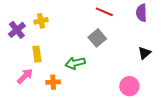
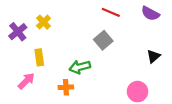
purple semicircle: (141, 13) -> (150, 14), turned -60
yellow cross: (41, 21) -> (43, 22), turned -32
orange cross: (53, 82) -> (66, 87), moved

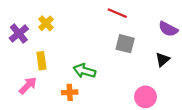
purple semicircle: (150, 14) -> (168, 29), moved
gray square: (103, 40) -> (125, 44), moved, turned -36
green arrow: (80, 67) -> (84, 71), turned 30

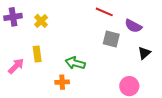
purple semicircle: (168, 29) -> (133, 26), moved
purple cross: (19, 34) -> (13, 17), moved, turned 30
pink arrow: (28, 86) -> (16, 66), moved

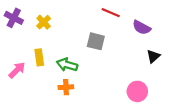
purple cross: (13, 17) -> (14, 18), turned 36
gray square: (111, 39) -> (96, 41), moved
green arrow: (75, 63) -> (67, 65), moved

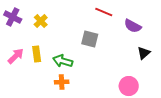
pink arrow: (17, 70) -> (16, 56), moved

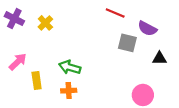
gray square: (90, 39) -> (127, 43), moved
black triangle: (144, 53) -> (159, 58), turned 40
yellow rectangle: (37, 54) -> (37, 81), moved

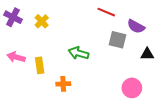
pink arrow: (18, 62) -> (16, 57), turned -120
green arrow: (70, 67) -> (79, 53), moved
yellow rectangle: (37, 81) -> (40, 65), moved

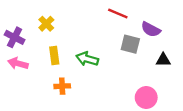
purple cross: (13, 17) -> (15, 37), moved
yellow rectangle: (40, 65) -> (54, 56), moved
orange cross: (63, 84) -> (62, 86), moved

